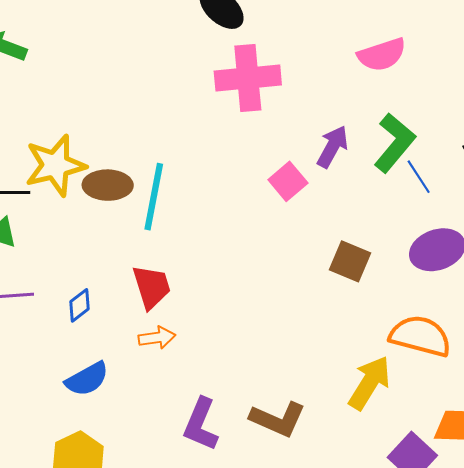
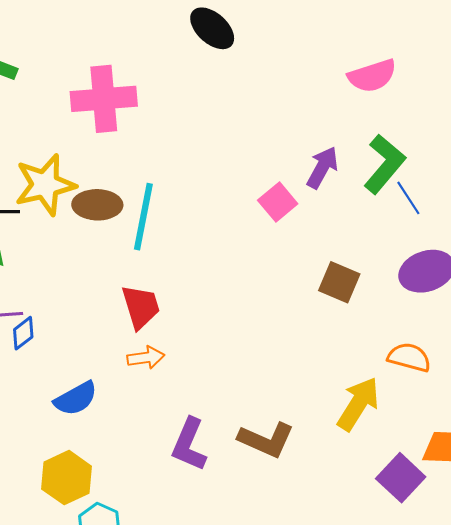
pink cross: (248, 78) -> (104, 99), moved
blue diamond: (80, 305) -> (23, 333), moved
orange semicircle: (420, 336) -> (409, 357), size x0.7

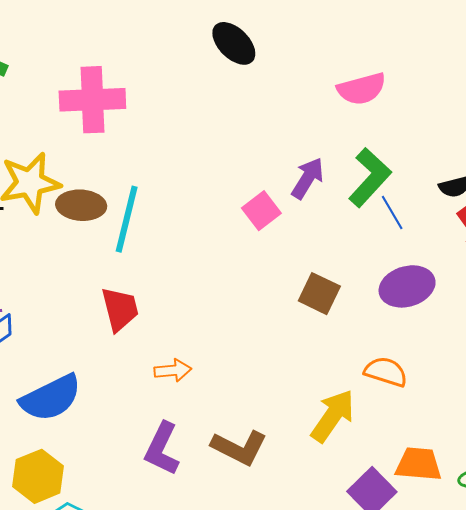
black ellipse: (212, 28) -> (234, 43), moved
orange arrow: (146, 358) -> (173, 370), moved
blue semicircle: (76, 399) -> (51, 398), size x1.4

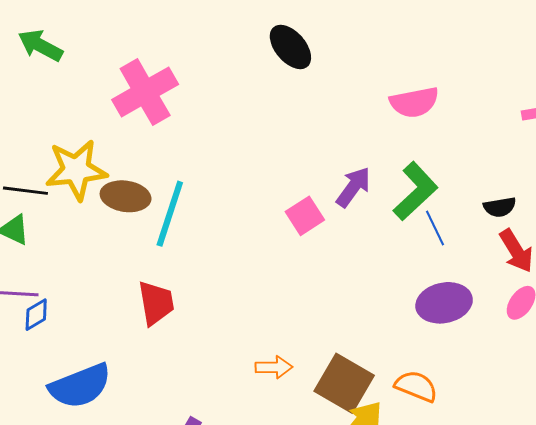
pink cross: (92, 100) -> (145, 92), turned -32
brown square: (319, 294) -> (344, 383), moved, size x1.4
orange arrow: (173, 370) -> (274, 367), moved

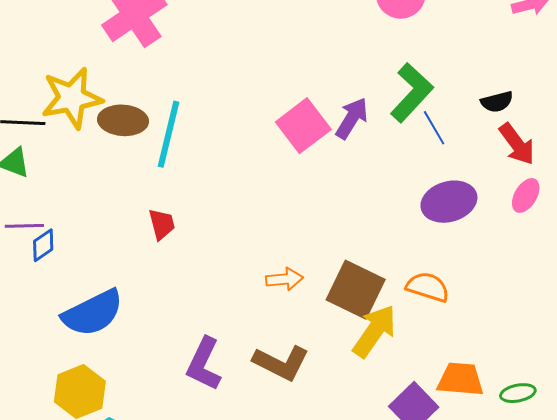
purple arrow: (353, 187) -> (352, 118), moved
pink square: (305, 216) -> (303, 126), size x1.4
red trapezoid: (156, 303) -> (162, 224), size x0.7

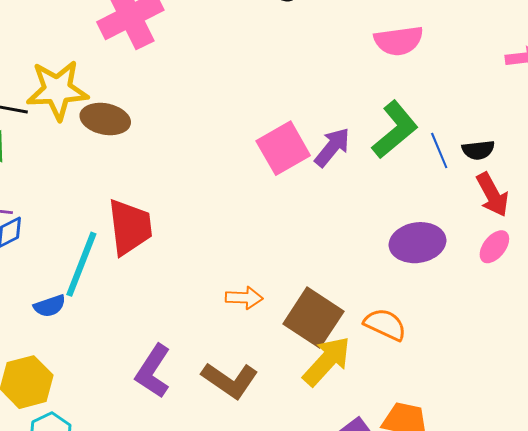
blue line: (434, 128) -> (439, 150), moved
cyan line: (168, 134) -> (81, 264), moved
red trapezoid: (162, 224) -> (130, 227), size x1.8
blue semicircle: (93, 313) -> (50, 306), size x0.5

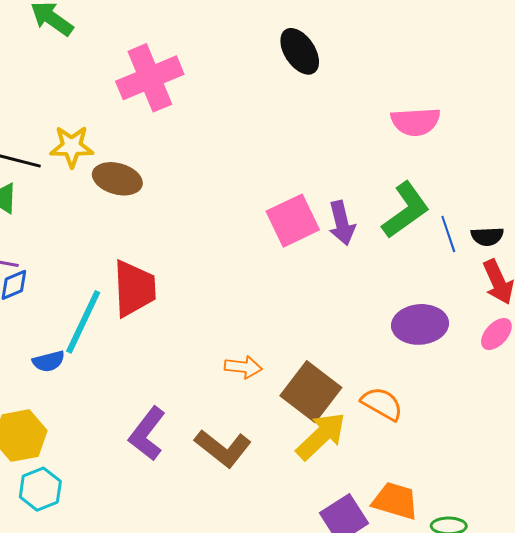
yellow star: (57, 90) -> (72, 146), size x0.7
purple arrow: (332, 147) -> (342, 223), turned 123

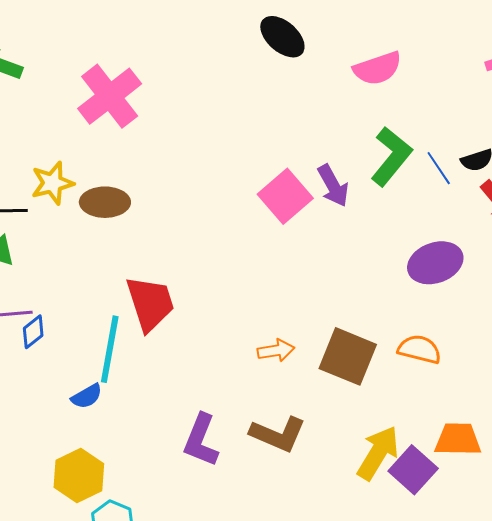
black ellipse: (300, 51) -> (282, 37), moved
yellow arrow: (321, 436) -> (378, 453), moved

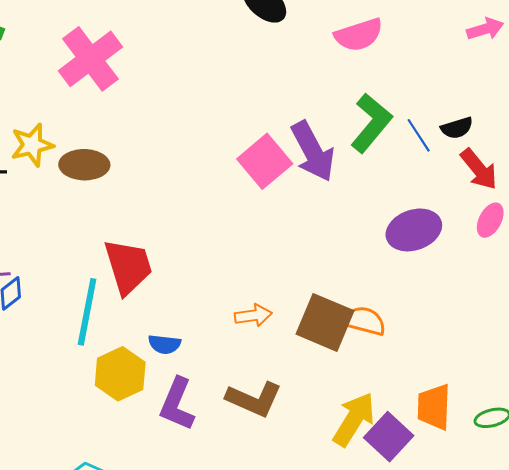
purple arrow: (333, 186) -> (313, 151), size x1.4
orange semicircle: (419, 349) -> (364, 321), moved
blue semicircle: (87, 396) -> (164, 344), moved, turned 36
orange trapezoid: (458, 439) -> (434, 407), turned -90
yellow hexagon: (79, 475) -> (120, 374), moved

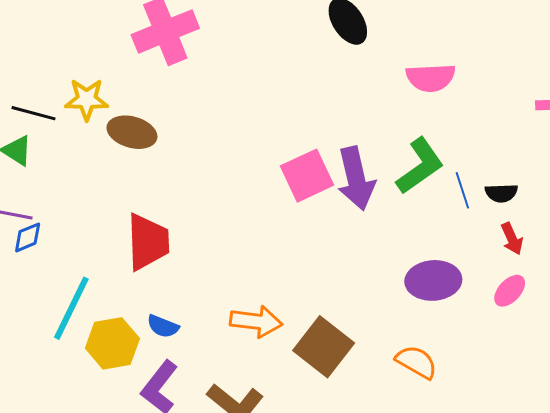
red arrow: (479, 169) -> (512, 239), size x0.7
cyan line: (87, 312) -> (71, 308), moved
orange arrow: (253, 315) -> (256, 321), size x1.4
orange semicircle: (364, 321) -> (416, 362), moved

